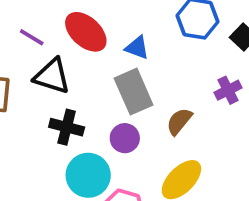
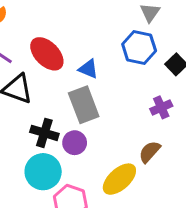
brown semicircle: (179, 121) -> (150, 152), moved
black cross: (67, 127) -> (44, 133), moved

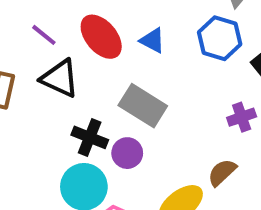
blue triangle: (88, 69) -> (152, 40), moved
gray rectangle: (84, 105) -> (143, 106), turned -42

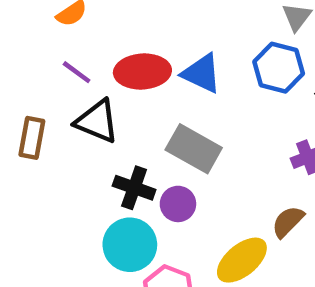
red ellipse: (101, 37) -> (142, 72), turned -51
blue triangle: (152, 40) -> (202, 73), size x1.4

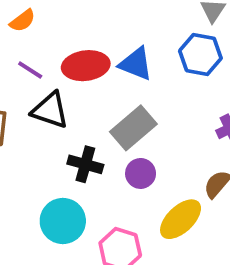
gray rectangle: (194, 149) -> (133, 128), turned -66
purple circle: (178, 204) -> (141, 173), moved
cyan circle: (130, 245) -> (63, 221), moved

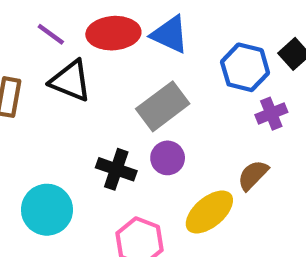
blue hexagon: (200, 54) -> (245, 67), moved
black cross: (85, 164) -> (116, 169), moved
cyan circle: (63, 221) -> (47, 210), moved

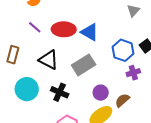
black triangle: (71, 81) -> (49, 60), moved
purple circle: (168, 158) -> (101, 93), moved
cyan circle: (47, 210) -> (27, 89), moved

